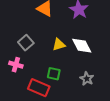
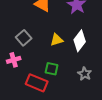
white diamond: (82, 46) -> (80, 41), turned 65
pink cross: (16, 65) -> (14, 60), turned -32

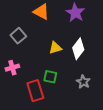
gray square: (24, 38) -> (18, 36), moved
red rectangle: (37, 83) -> (35, 91), turned 50

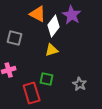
gray square: (18, 36) -> (15, 38), turned -35
white diamond: (78, 49) -> (54, 26), moved

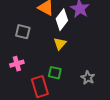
yellow triangle: (52, 50) -> (60, 44), turned -32

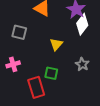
white diamond: (62, 20) -> (82, 24), moved
gray star: (88, 78) -> (82, 64), moved

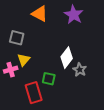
white diamond: (82, 24) -> (67, 58), moved
yellow triangle: (56, 44) -> (24, 60), moved

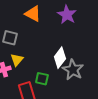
gray star: (80, 70) -> (73, 70), size x1.5

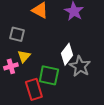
green square: (42, 79) -> (49, 75), size x1.5

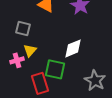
white diamond: (67, 54) -> (73, 48), turned 30
gray star: (80, 66) -> (95, 80), moved

